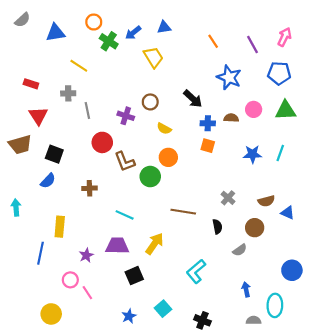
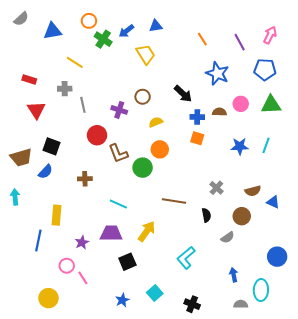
yellow semicircle: (164, 129) -> (156, 122), turned 128
brown trapezoid: (20, 145) -> (21, 157), moved

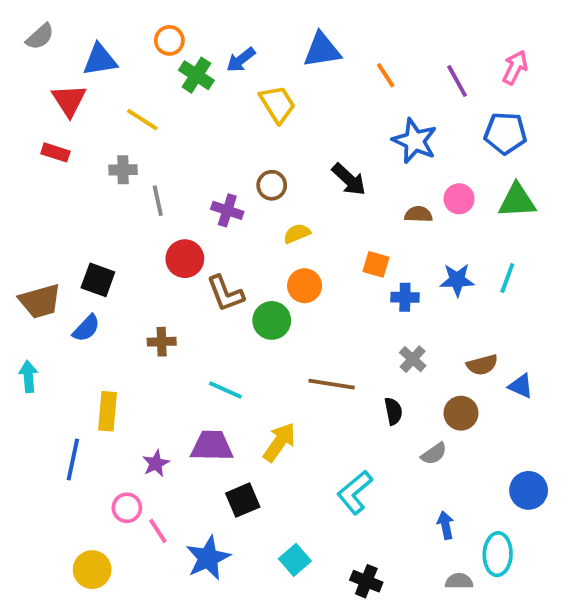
blue triangle: (156, 26) -> (322, 50), moved, size x1.5
red triangle: (36, 110) -> (69, 100), moved
blue cross: (197, 117) -> (405, 297), moved
blue star: (122, 300) -> (208, 558), moved, size x1.6

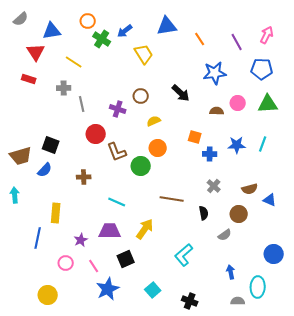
blue star: (415, 141) -> (215, 73), turned -30
pink line: (158, 531) -> (94, 266), moved

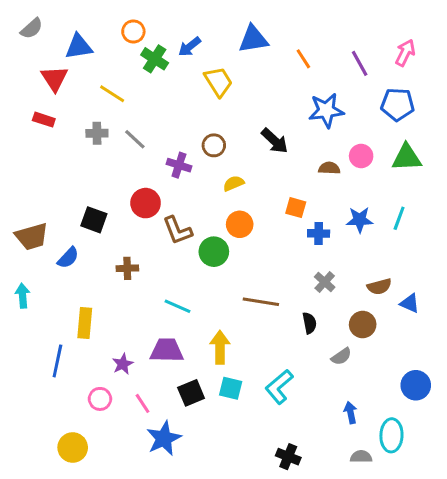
gray line: (82, 104) -> (135, 139), moved, turned -35
black square: (51, 145) -> (94, 220), moved
yellow arrow: (145, 229) -> (220, 347), turned -35
cyan square: (153, 290) -> (231, 388), moved, turned -35

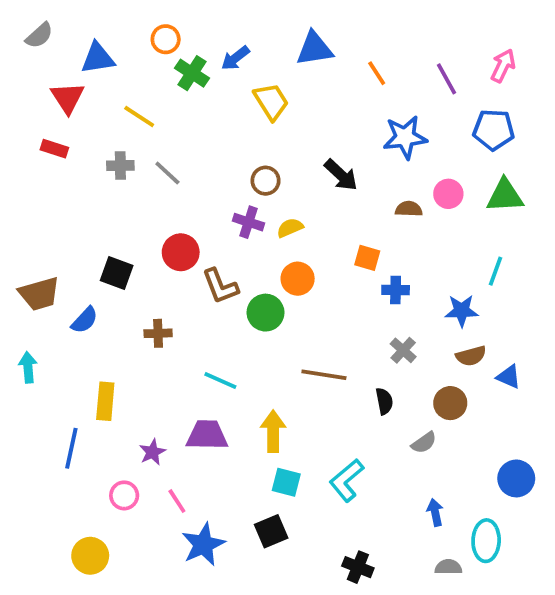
purple cross: (179, 165) -> (249, 222), moved
blue star: (360, 220) -> (462, 311), moved
black square: (191, 393) -> (271, 531), moved

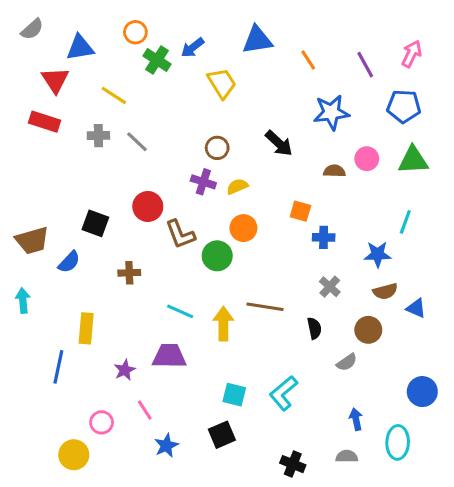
red rectangle: (54, 149) -> (44, 122), size x1.4
yellow arrow: (273, 431) -> (223, 324), moved
pink circle: (124, 495) -> (102, 422), moved
blue star: (203, 544) -> (166, 446), size x0.7
gray semicircle: (448, 567) -> (347, 456), moved

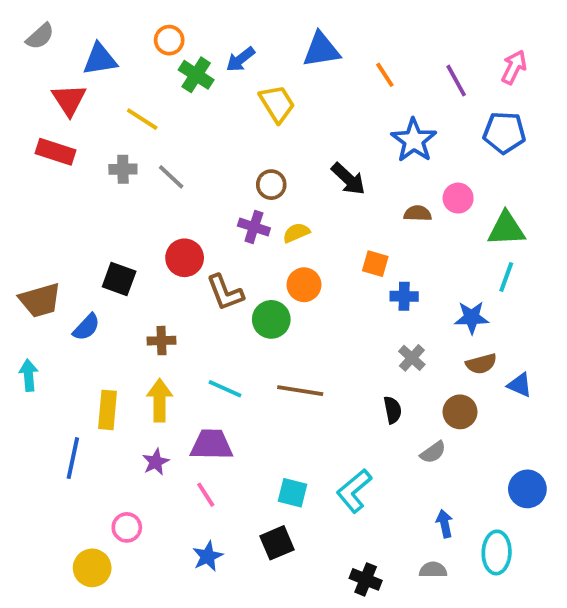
blue star: (331, 112) -> (414, 140), turned -30
green triangle: (413, 160) -> (506, 229), moved
brown line: (265, 307) -> (300, 391), moved
yellow arrow: (223, 324) -> (160, 400), moved
pink line: (145, 410) -> (206, 495), moved

